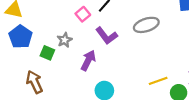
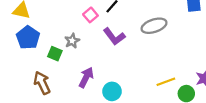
purple arrow: (88, 60) -> (86, 77), moved

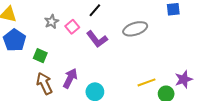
pink square: (90, 15) -> (72, 27), moved
gray star: (72, 41) -> (52, 22), moved
brown arrow: (42, 83) -> (44, 83), moved

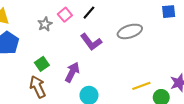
pink square: (72, 27) -> (65, 15), moved
green square: (40, 56) -> (42, 64), moved, turned 32
purple arrow: (70, 78) -> (72, 72), moved

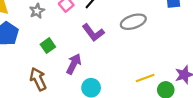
gray star: (45, 24) -> (37, 11), moved
green square: (42, 64) -> (48, 46), moved

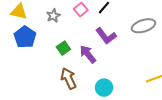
purple arrow: (74, 64) -> (88, 54), moved, turned -66
brown arrow: (38, 79) -> (69, 78), moved

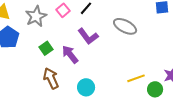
gray star: (53, 16) -> (36, 16), size x1.5
gray ellipse: (144, 26) -> (125, 26), turned 45

